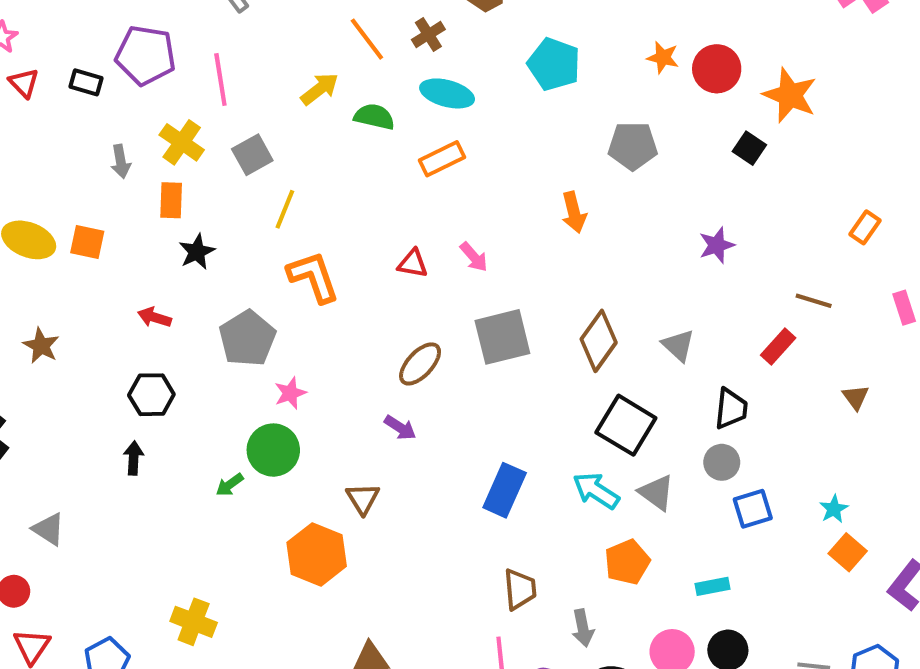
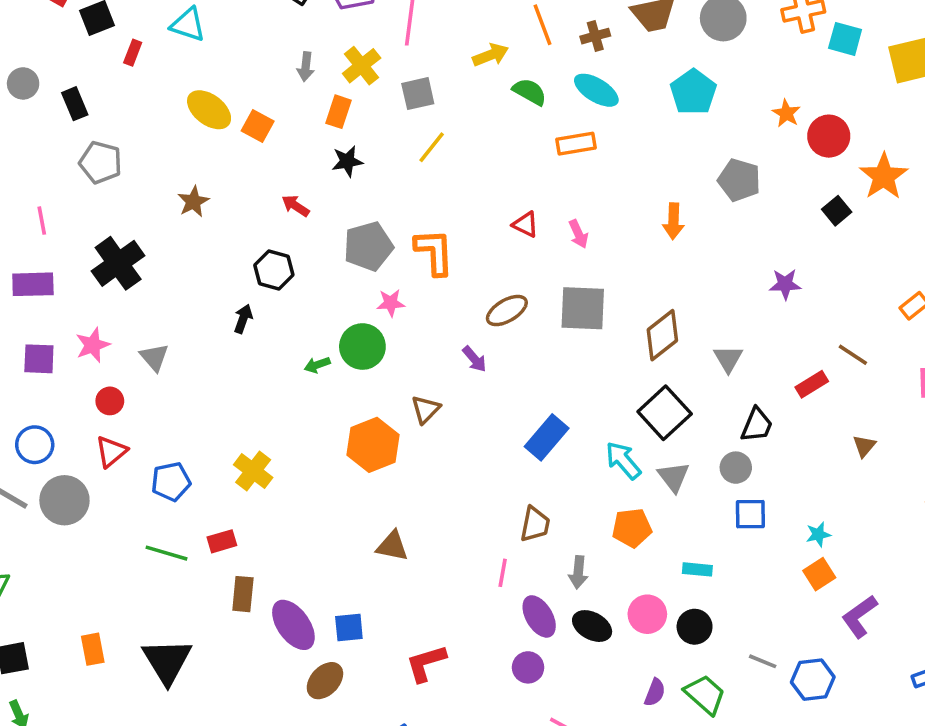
orange L-shape: (313, 277) -> (434, 252), moved

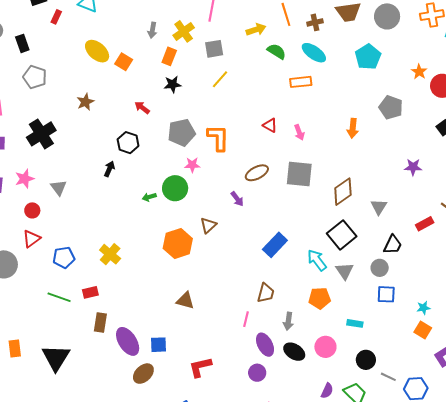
orange square: (819, 574) -> (423, 330), turned -30
black circle: (695, 627) -> (366, 360), moved

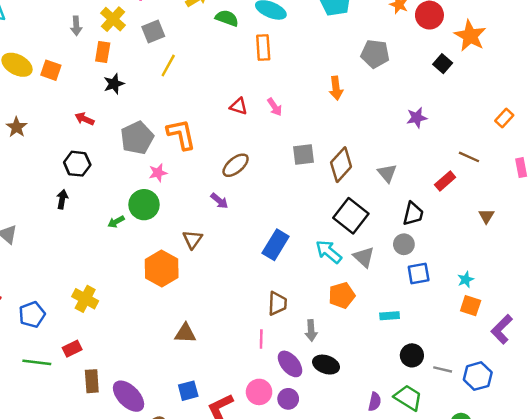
orange rectangle: (301, 82) -> (263, 47), turned -75
gray square: (299, 174) -> (303, 155), moved, size x0.7
blue square: (158, 345) -> (188, 391), moved
pink circle: (325, 347) -> (259, 392), moved

